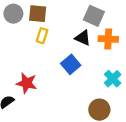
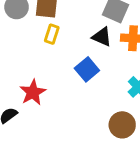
red star: (27, 83) -> (33, 92), turned 30

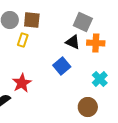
yellow rectangle: (52, 34) -> (23, 40), moved

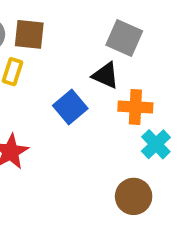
orange cross: (96, 43) -> (135, 107), moved
blue square: (62, 66) -> (70, 107), moved

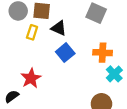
black triangle: (106, 75) -> (59, 28), moved

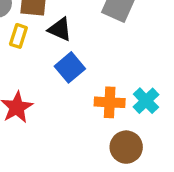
orange cross: (103, 53) -> (110, 102), moved

